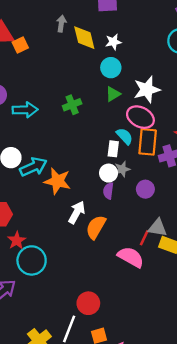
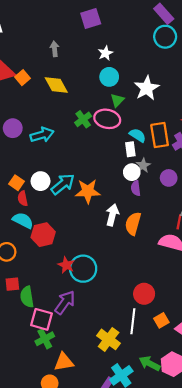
yellow diamond: (84, 38) -> (56, 85), moved
pink ellipse: (140, 117) -> (107, 119), moved
red star: (17, 240) -> (66, 265), moved

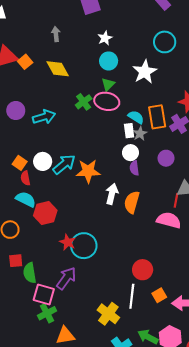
cyan circle: (165, 37) -> (165, 42), moved
green triangle: (117, 100) -> (108, 84), moved
gray star: (143, 165) -> (140, 134), moved

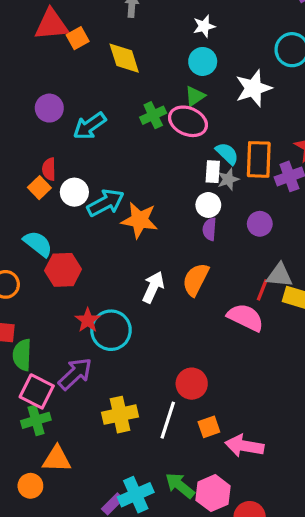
cyan arrow: (44, 117) -> (90, 126), turned 150
red semicircle: (25, 178) -> (49, 169), moved
white arrow: (112, 194) -> (153, 287), moved
yellow cross: (108, 314) -> (120, 415), moved, turned 30

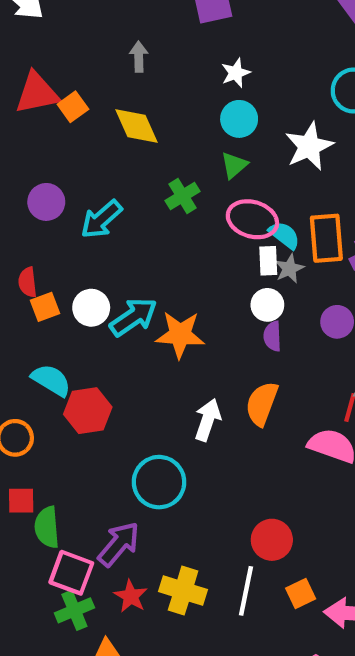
pink ellipse: (188, 121) -> (252, 219), moved
red semicircle: (49, 169) -> (28, 282), moved
orange square: (39, 188) -> (45, 307), turned 30
red star: (88, 320) -> (131, 596), moved
yellow cross: (120, 415) -> (183, 591), turned 36

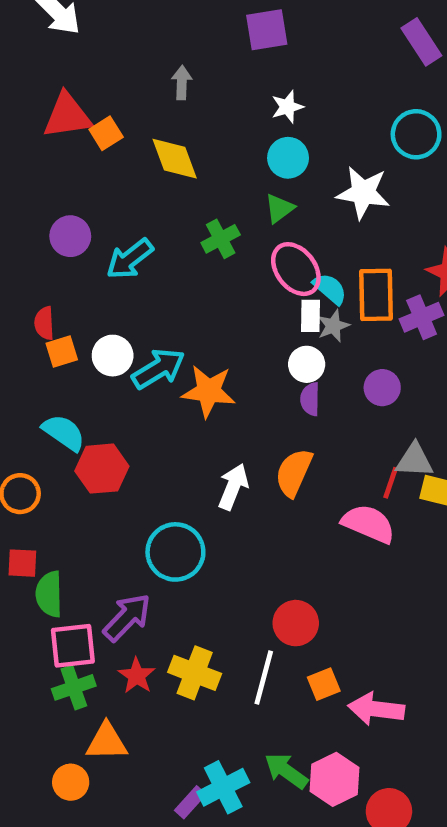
white star: (309, 146) -> (363, 193), turned 30
pink ellipse: (252, 219) -> (296, 269), turned 33
pink square: (71, 573) -> (73, 646), turned -30

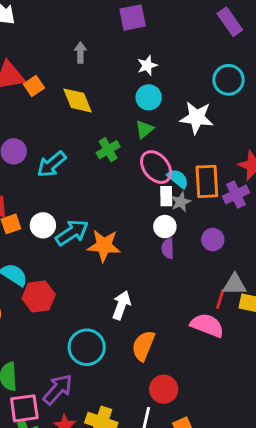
orange semicircle: (294, 473) -> (143, 346), moved

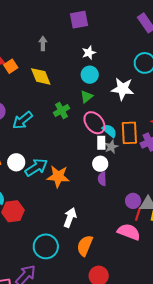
purple circle: (213, 240) -> (133, 201), moved

